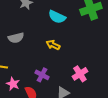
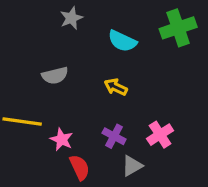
purple cross: (42, 75) -> (114, 136), moved
pink star: (13, 84) -> (62, 140), moved

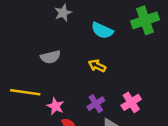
purple cross: (114, 136) -> (96, 104), turned 30

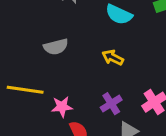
pink star: (56, 106) -> (62, 107), turned -30

